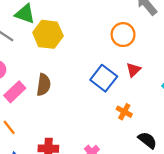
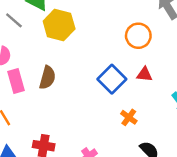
red triangle: (133, 70) -> (144, 74), turned 42
pink rectangle: (15, 92) -> (16, 81), turned -70

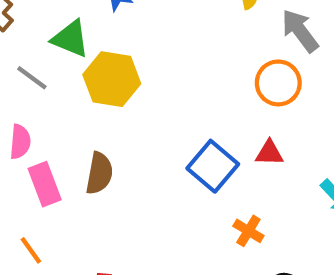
orange circle: (138, 36) -> (278, 83), moved

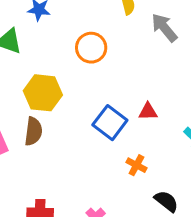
yellow hexagon: (112, 79) -> (43, 93), moved
orange circle: (278, 83) -> (91, 48), moved

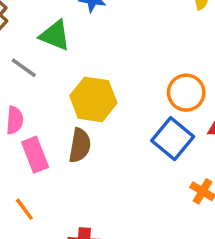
orange circle: (91, 48) -> (186, 93), moved

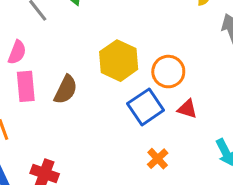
yellow hexagon: (93, 99) -> (119, 61), moved

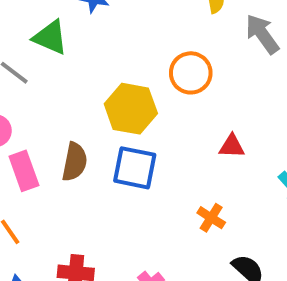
orange circle: (168, 72) -> (191, 73), moved
blue square: (146, 107) -> (135, 168), moved, turned -30

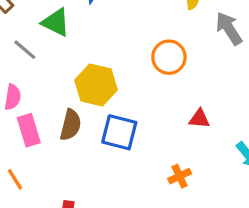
yellow hexagon: (131, 109) -> (96, 85), moved
orange cross: (211, 218) -> (180, 176), turned 30

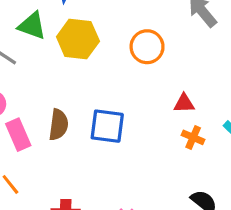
yellow hexagon: (96, 85) -> (78, 39), moved
orange cross: (180, 176) -> (193, 137), moved, turned -35

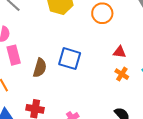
brown semicircle: (58, 125) -> (40, 68), moved

